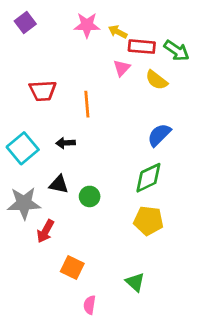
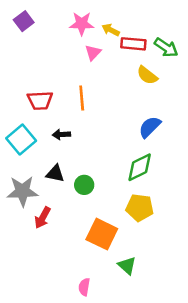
pink triangle: (122, 68) -> (93, 53), moved
red trapezoid: (43, 91) -> (40, 100), moved
orange square: (72, 267) -> (102, 234), moved, size x1.4

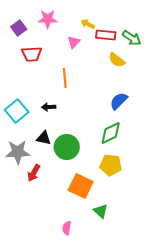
purple square: (24, 21) -> (19, 28), moved
pink star: (82, 24) -> (48, 19), moved
red trapezoid: (40, 100) -> (32, 54), moved
green circle: (84, 185) -> (67, 147), size x1.6

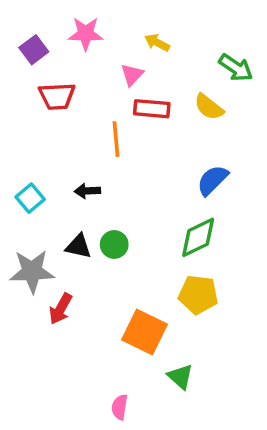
red rectangle: (106, 35) -> (152, 109), moved
cyan square: (17, 111) -> (30, 198), size x0.7
green circle: (67, 147) -> (114, 244), moved, size x0.6

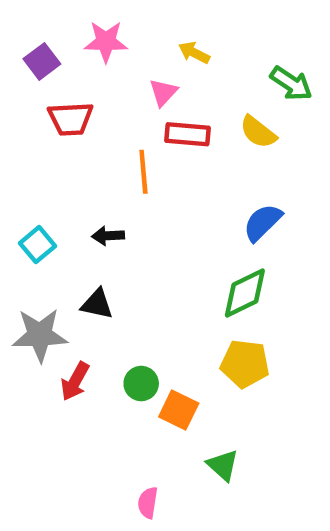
green circle: (114, 244) -> (141, 384), moved
orange square: (145, 332) -> (179, 410), size x0.7

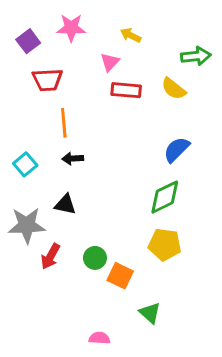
green arrow: (291, 84) -> (196, 56), turned -40
orange line: (143, 172) -> (64, 123), moved
pink semicircle: (148, 503) -> (99, 338), turned 84

